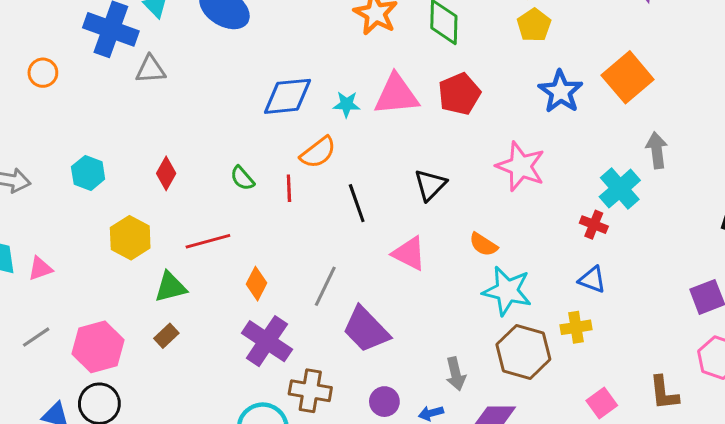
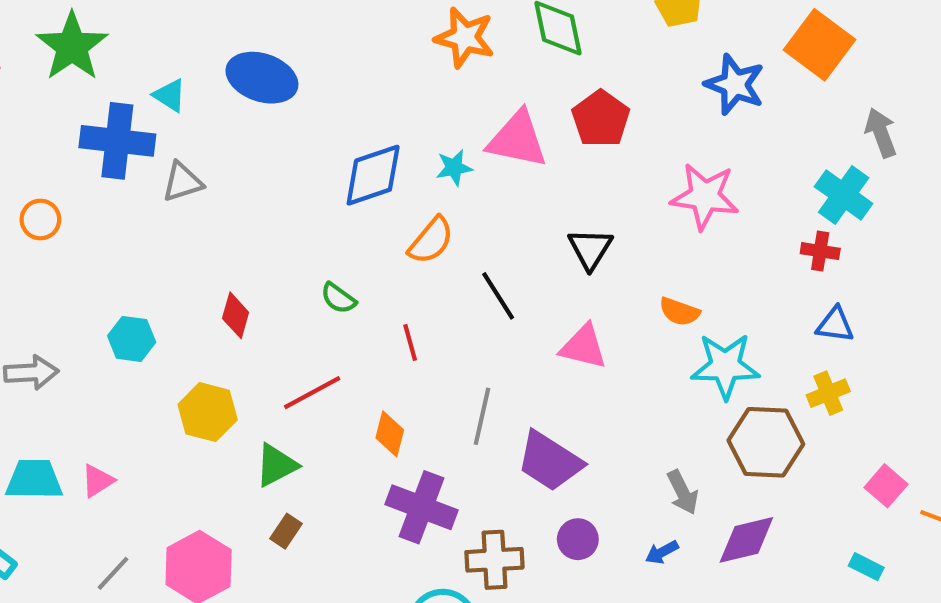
pink triangle: (396, 95) -> (517, 139), turned 30
red line: (289, 188) -> (410, 342), moved
purple circle: (384, 402) -> (578, 539), moved

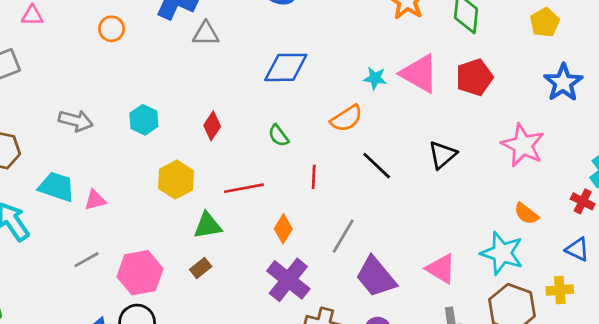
blue diamond: (373, 175) -> (286, 67), moved
black line: (498, 296) -> (377, 166), turned -32
orange semicircle: (679, 312) -> (526, 214), moved
pink triangle: (583, 347) -> (441, 269), moved

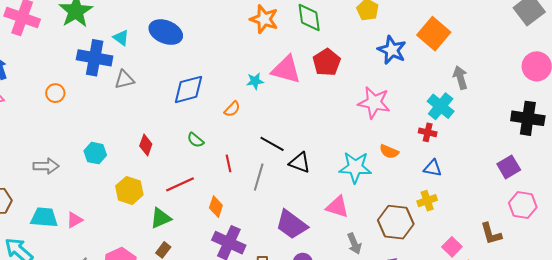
orange semicircle: (347, 118) -> (232, 109), moved, size x0.7
black triangle: (442, 155) -> (300, 163), moved, turned -45
gray line: (343, 236) -> (259, 177), moved
cyan star: (502, 253) -> (355, 167), moved

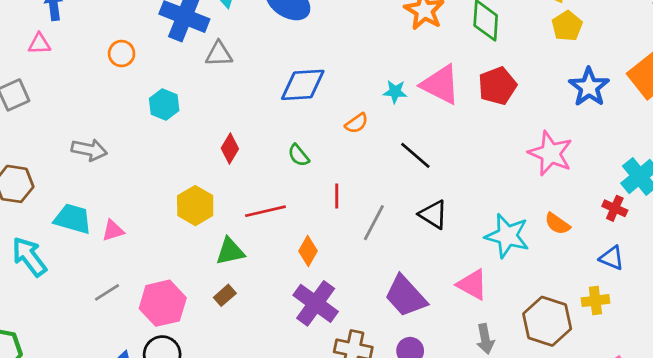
black line: (272, 144) -> (415, 155), moved
cyan hexagon: (95, 153) -> (164, 105), moved

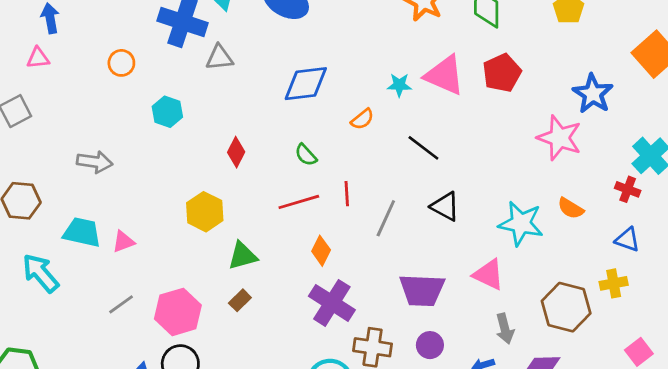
blue star: (589, 87) -> (593, 94), moved
red line: (265, 211) -> (299, 202), moved
purple trapezoid: (406, 296) -> (422, 290), turned -42

